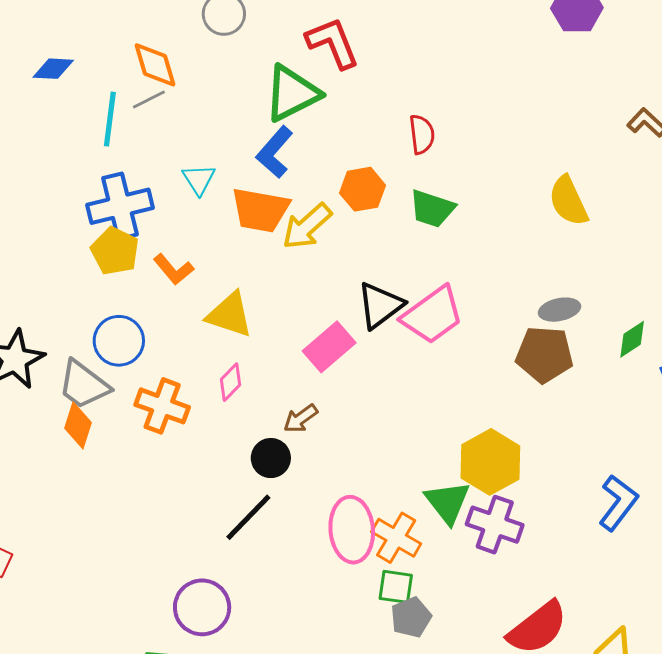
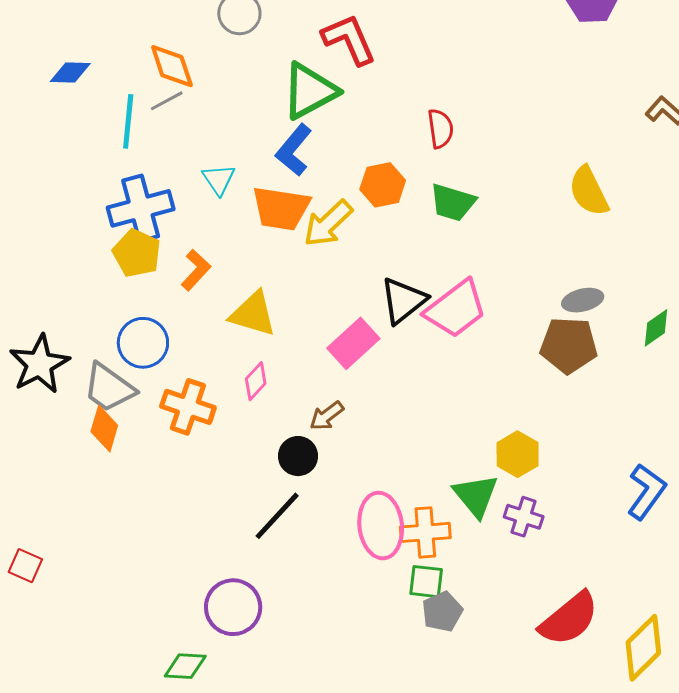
orange L-shape: (174, 269) -> (196, 270), turned -96
yellow hexagon: (490, 462) -> (518, 454), size x0.7
purple cross: (495, 525) -> (524, 517), size x0.7
orange cross: (396, 538) -> (425, 532), turned -33

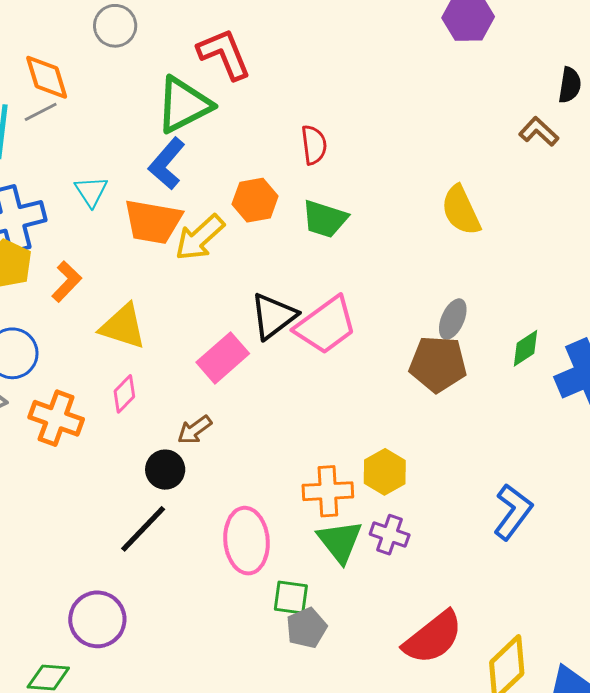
gray ellipse: (583, 300) -> (453, 319), turned -54
green triangle: (476, 496) -> (340, 541), moved
orange cross: (425, 532) -> (328, 491), moved

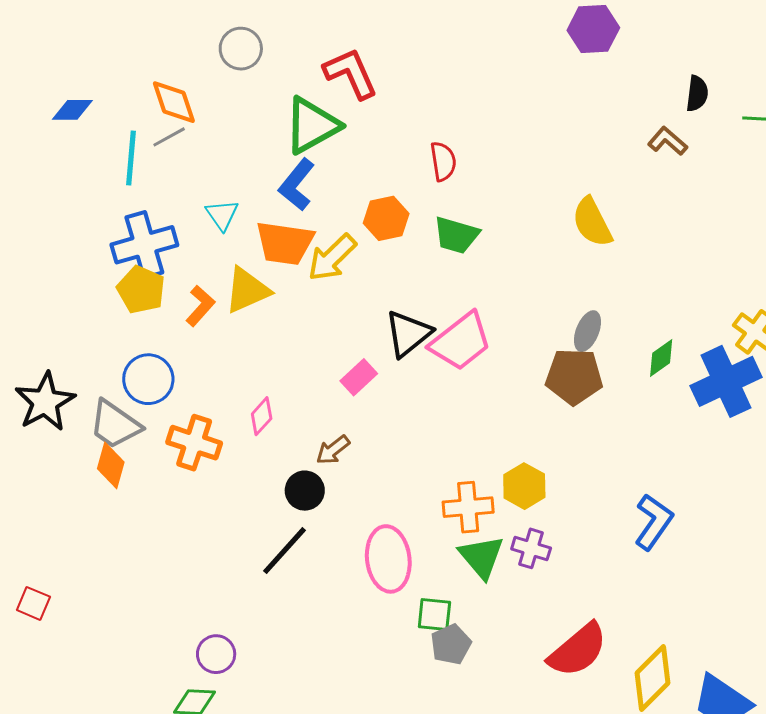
yellow triangle: (123, 326) -> (247, 290), moved, turned -40
pink rectangle: (223, 358) -> (359, 377), size x0.7
purple circle: (97, 619) -> (216, 654), moved, size x0.7

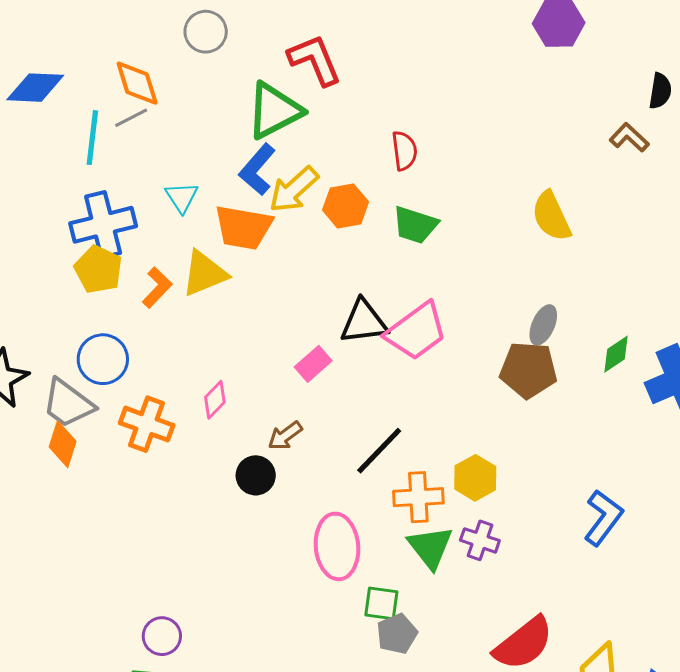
blue diamond: (72, 110) -> (35, 88), size x1.4
yellow arrow: (332, 258) -> (294, 190), moved
black triangle: (408, 334) -> (364, 322), turned 30
black line: (285, 551) -> (379, 451), moved

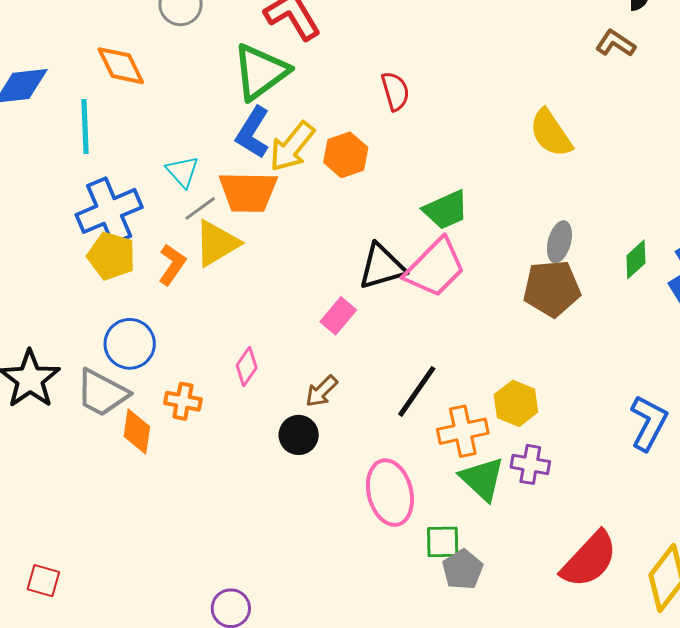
gray line: (131, 118) -> (200, 208), moved
green trapezoid: (415, 225) -> (446, 210), moved, turned -33
orange cross: (147, 424) -> (183, 401), size x0.7
orange diamond: (63, 444) -> (137, 432), moved

